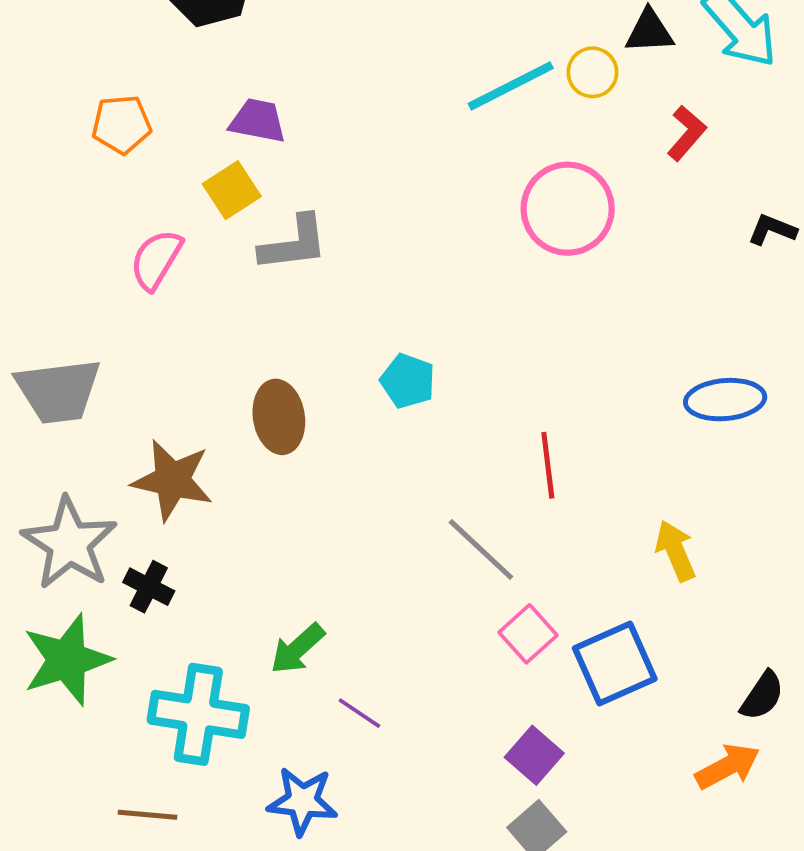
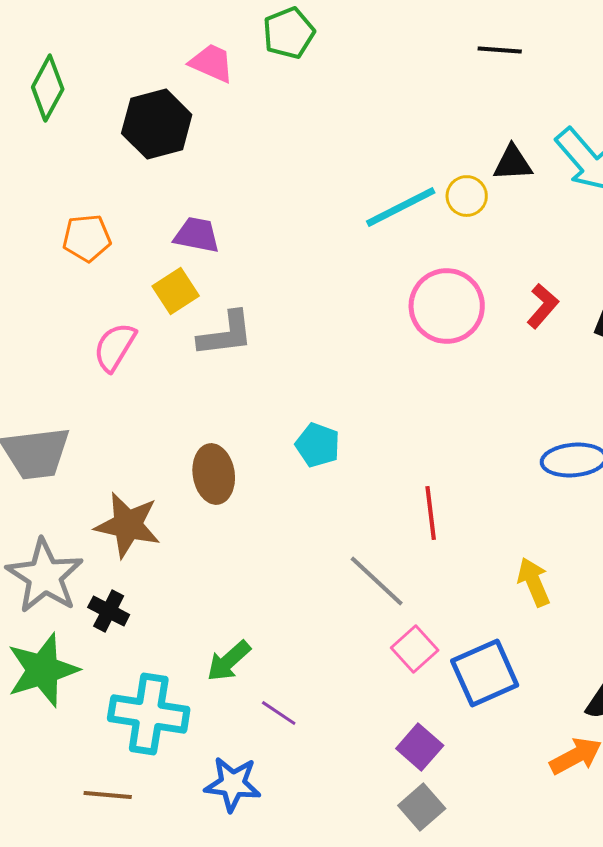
red L-shape: (687, 133) -> (543, 306), moved

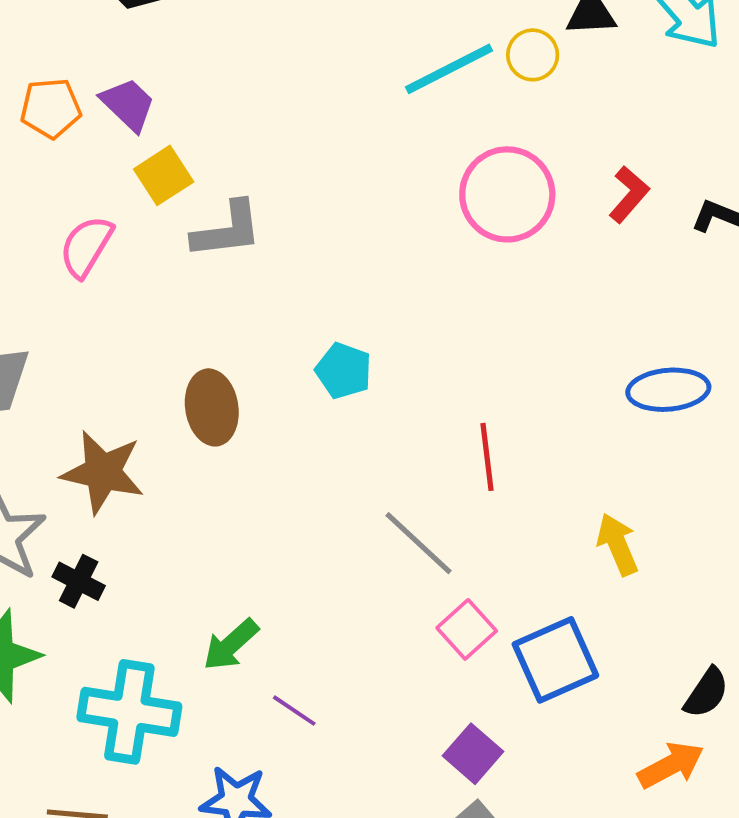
purple trapezoid: (197, 235) -> (128, 104), moved, turned 33

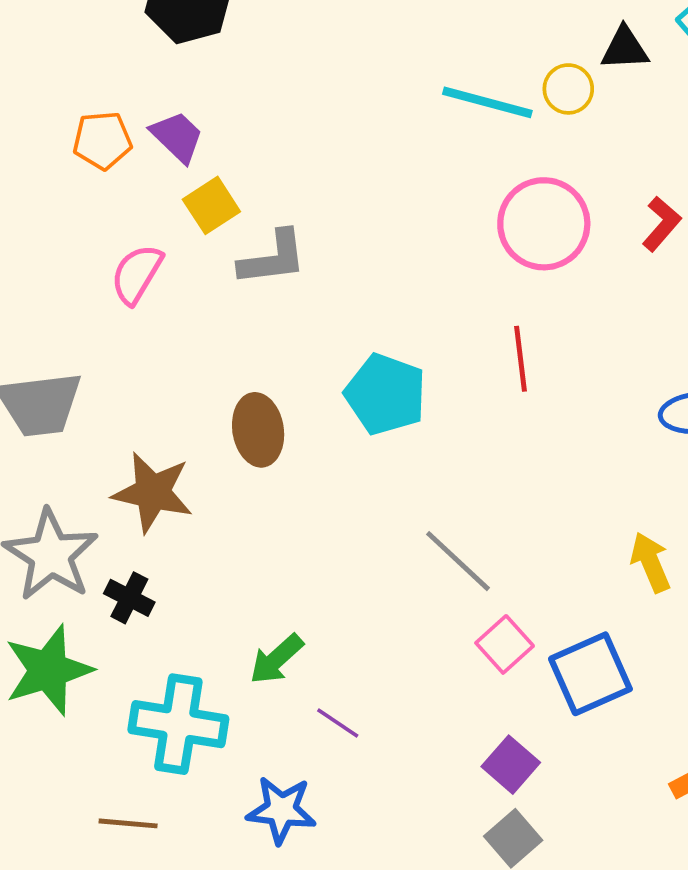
cyan line: (449, 69) -> (487, 102), turned 42
cyan pentagon: (344, 371) -> (386, 394), size x1.5
red line: (487, 457) -> (520, 359), moved

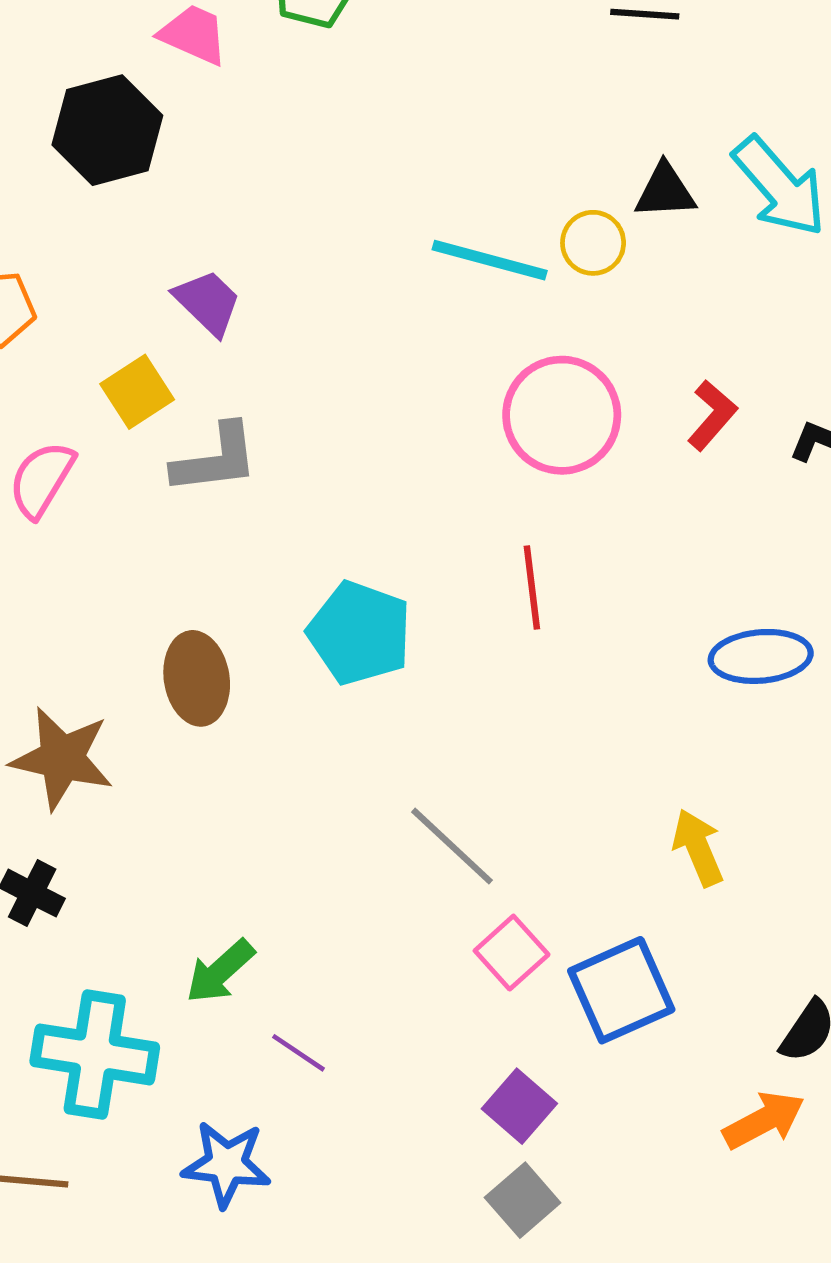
purple trapezoid: (177, 137) -> (208, 302), moved

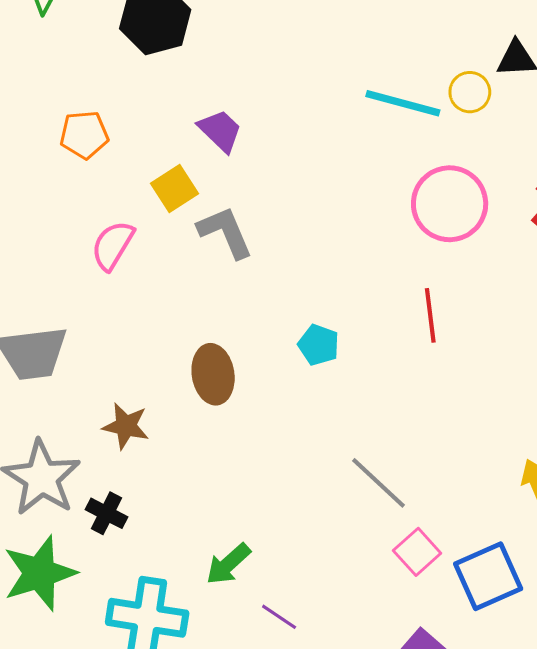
gray L-shape: (215, 459) -> (225, 232), turned -106
cyan pentagon: (360, 633) -> (319, 345), size x0.6
brown star: (62, 758) -> (126, 426), size x0.7

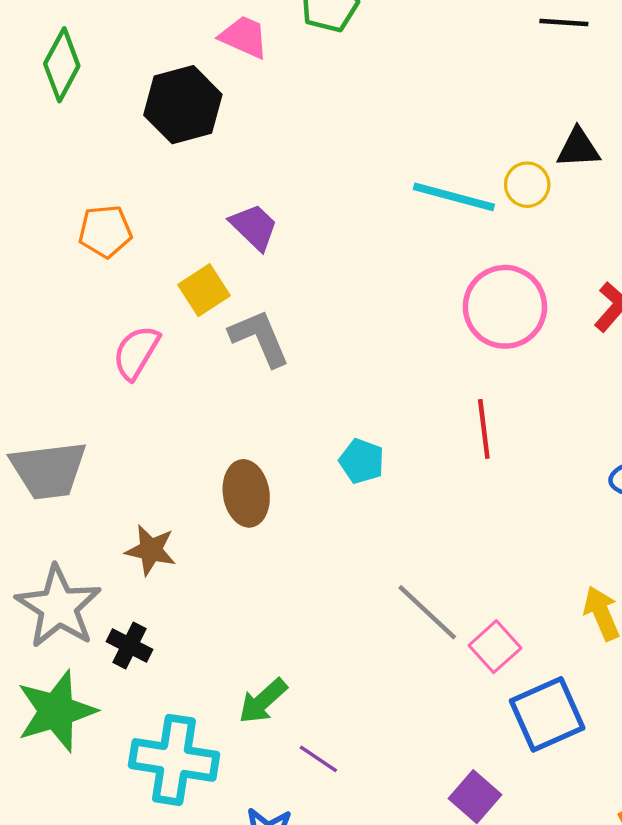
pink square: (417, 552) -> (495, 647), moved

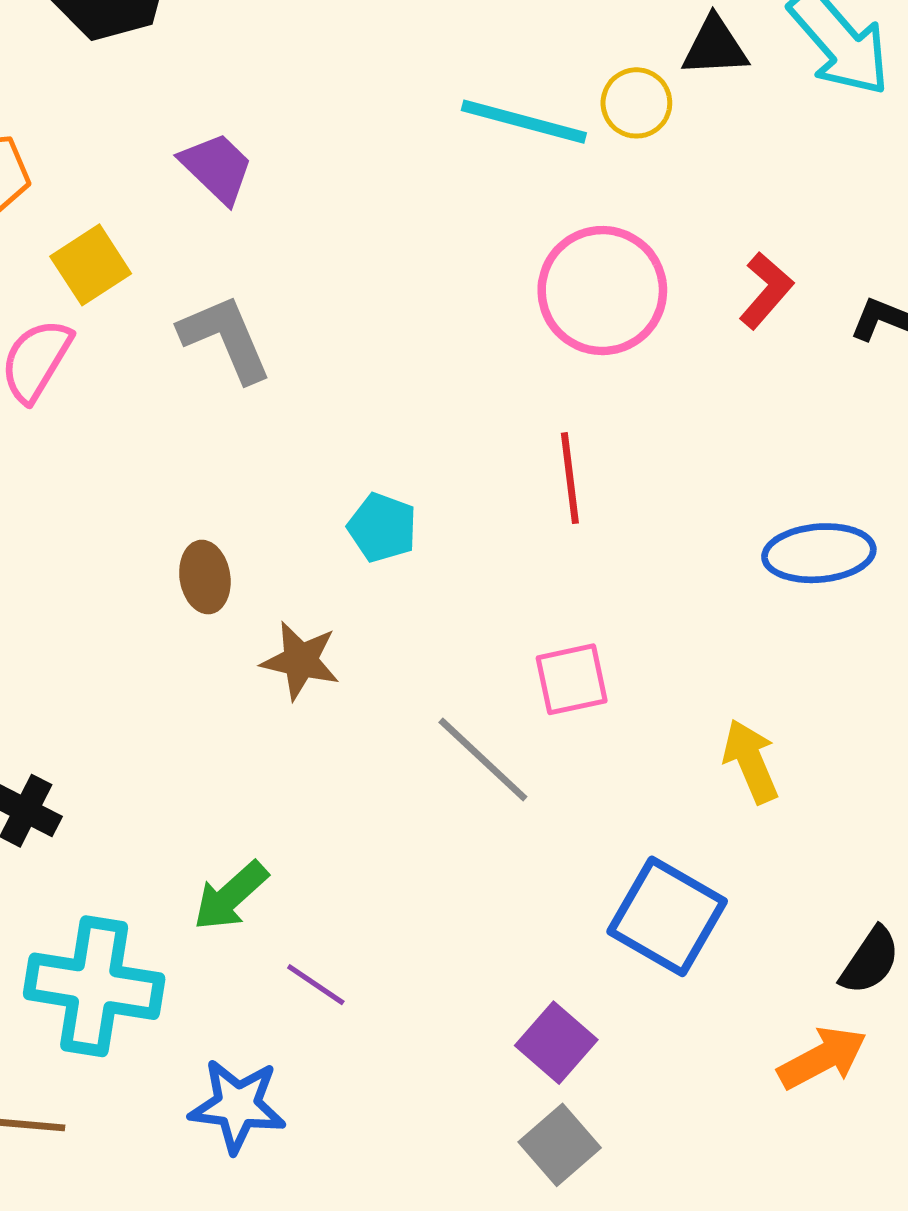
yellow square: (204, 290) -> (91, 265), moved
brown ellipse: (246, 493) -> (205, 577), size x0.7
brown star: (151, 550) -> (300, 661), moved
pink square: (495, 647) -> (572, 679), moved, turned 30
blue square: (547, 714) -> (667, 916), turned -36

